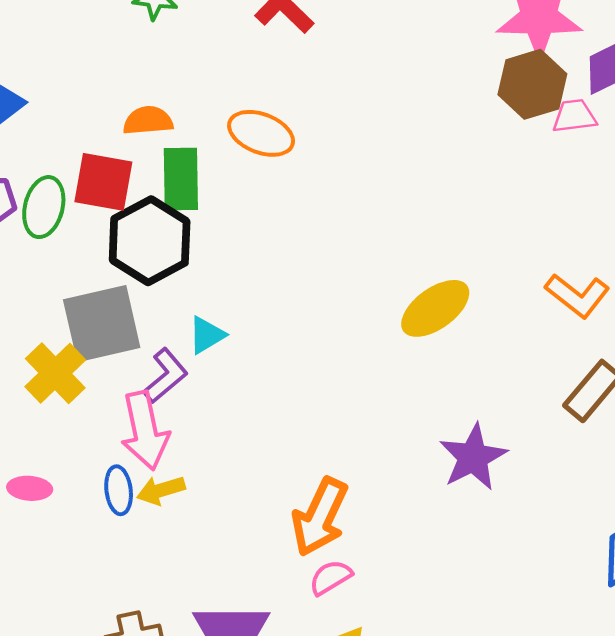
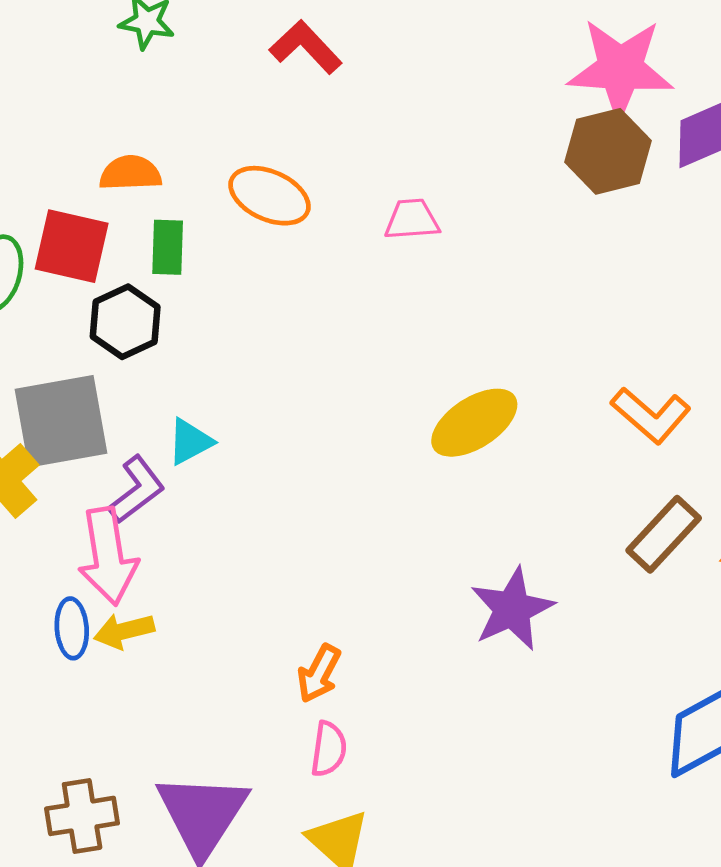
pink trapezoid: (574, 116) -> (412, 220), moved
green rectangle: (181, 179) -> (168, 247), size x0.7
black hexagon: (150, 241) -> (125, 322), size x0.7
orange arrow: (320, 517) -> (319, 674), size x0.6
pink semicircle: (331, 577) -> (329, 749), turned 126

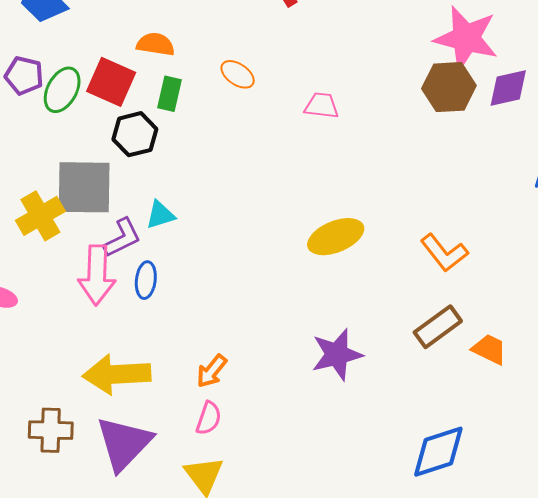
orange ellipse: (269, 196) -> (238, 74), size x0.7
blue ellipse: (72, 628) -> (146, 280), moved
yellow arrow: (124, 631) -> (117, 374), moved, size x1.8

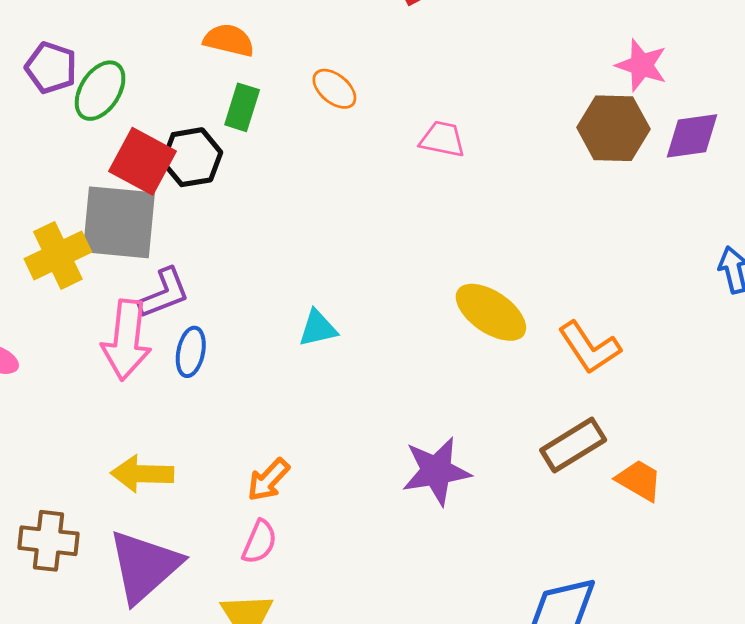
pink star: (466, 38) -> (641, 65), size x0.6
red square: (111, 82) -> (142, 161), moved
cyan triangle: (160, 215) -> (318, 328), moved
yellow ellipse: (336, 237) -> (491, 312), moved, turned 52
yellow arrow: (117, 374) -> (142, 474), size x0.7

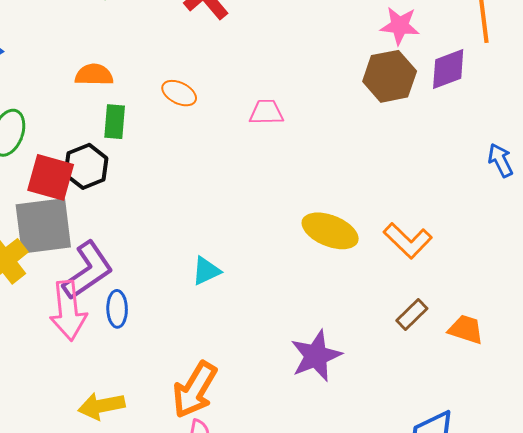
purple L-shape: (164, 293) -> (88, 270), size x1.4
brown rectangle: (573, 445) -> (412, 314), size x0.7
orange arrow: (268, 480) -> (195, 390), size x1.6

